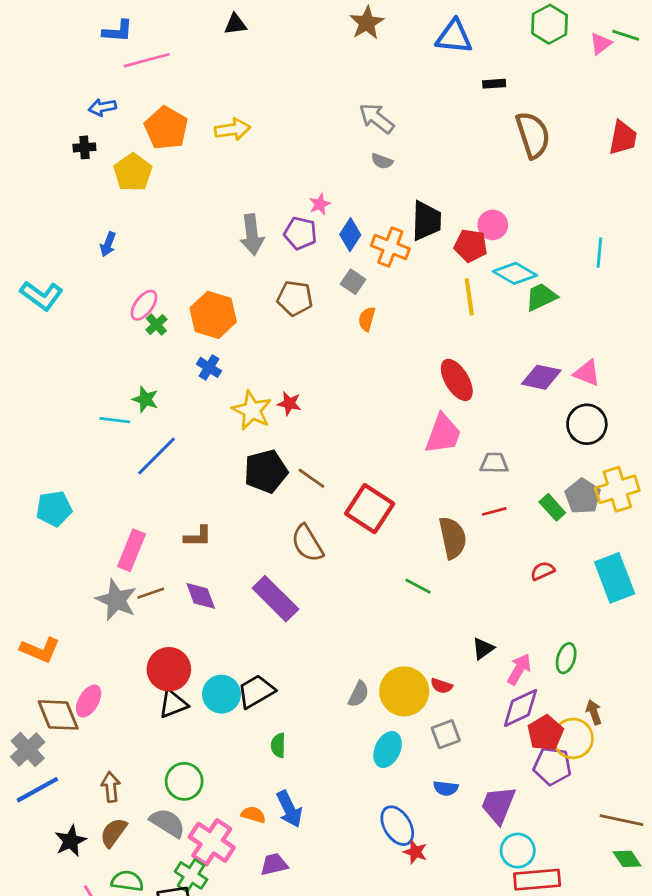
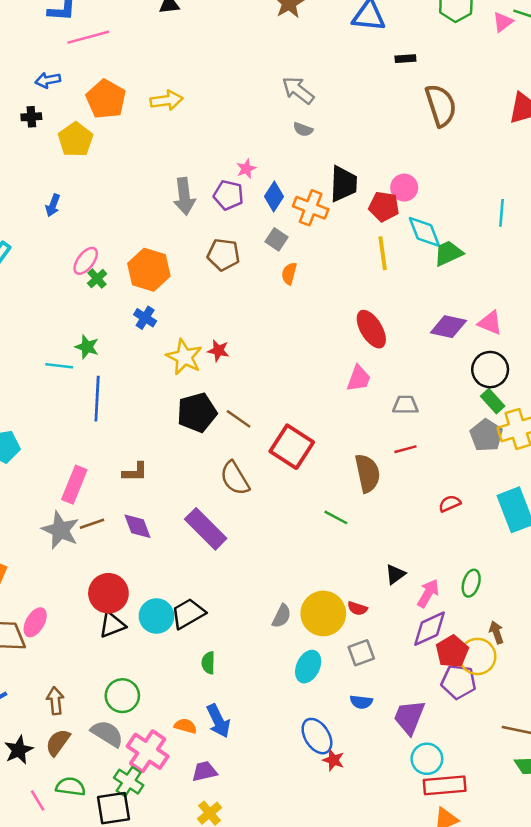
cyan diamond: (515, 273) -> (424, 232), turned 39
pink trapezoid: (443, 434) -> (359, 378), size x0.7
blue line: (156, 456) -> (97, 399), turned -42
green rectangle: (552, 507) -> (493, 401), moved

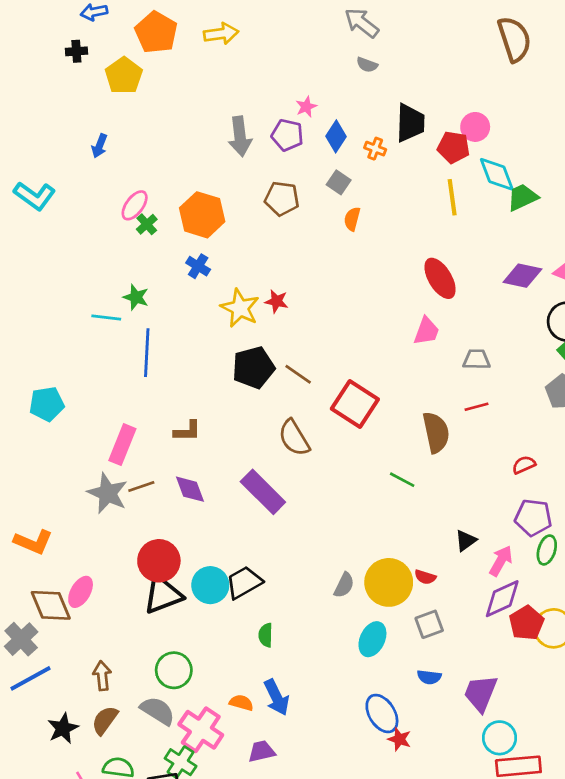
orange cross: (311, 208) -> (375, 149), size x0.6
black triangle: (112, 625) -> (163, 595), size x1.4
purple pentagon: (459, 682) -> (533, 518), moved

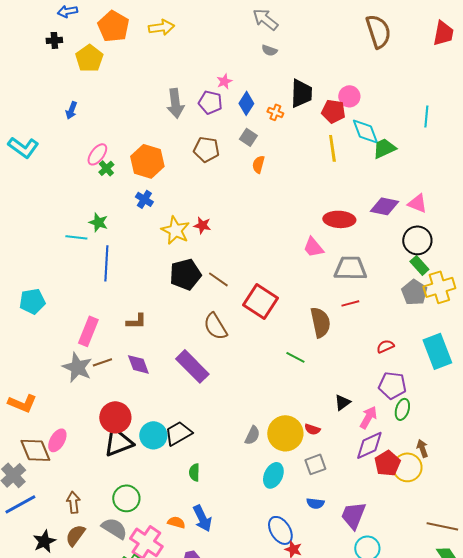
red ellipse: (440, 278) -> (339, 219), moved, turned -56
pink trapezoid: (427, 331) -> (313, 247), turned 120
gray trapezoid: (477, 359) -> (350, 268), size x1.6

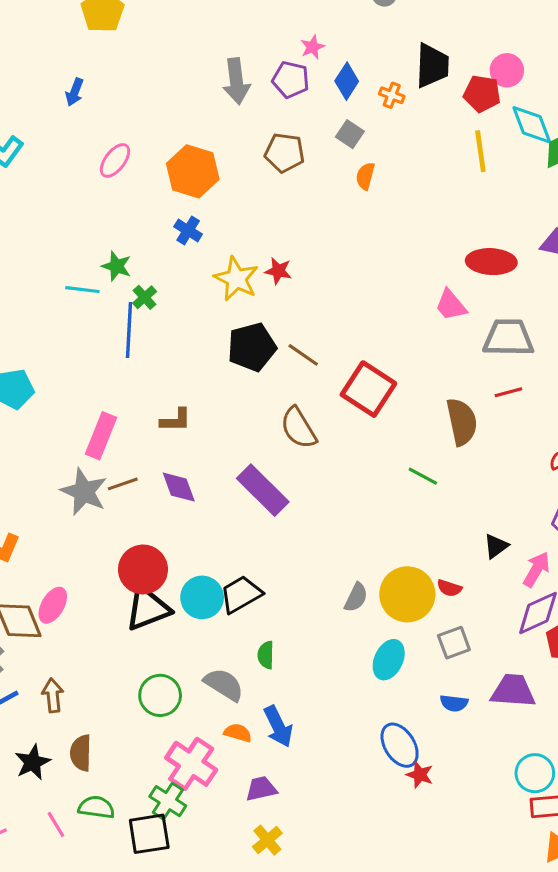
green cross: (106, 168) -> (145, 297), moved
brown arrow: (73, 502) -> (53, 695), moved
purple trapezoid: (353, 515) -> (513, 691), moved, turned 72
gray semicircle: (114, 528) -> (224, 685), moved
brown semicircle: (75, 535) -> (81, 753), turned -35

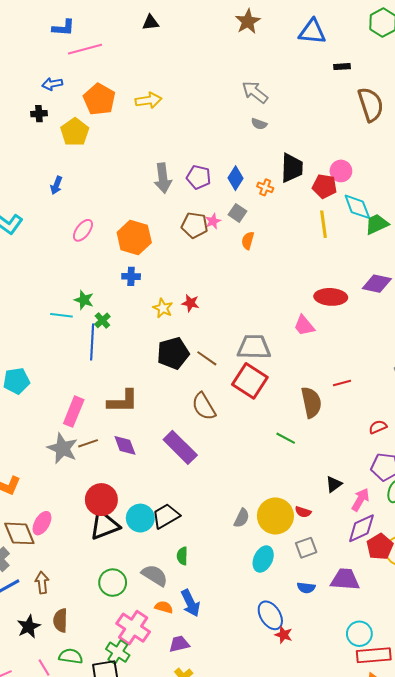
pink star: (312, 47) -> (213, 221), moved
blue cross: (188, 230) -> (131, 276), turned -30
yellow star: (236, 279) -> (163, 308), size x0.7
gray trapezoid: (508, 338) -> (254, 347), moved
brown L-shape: (176, 420) -> (123, 401), size x1.5

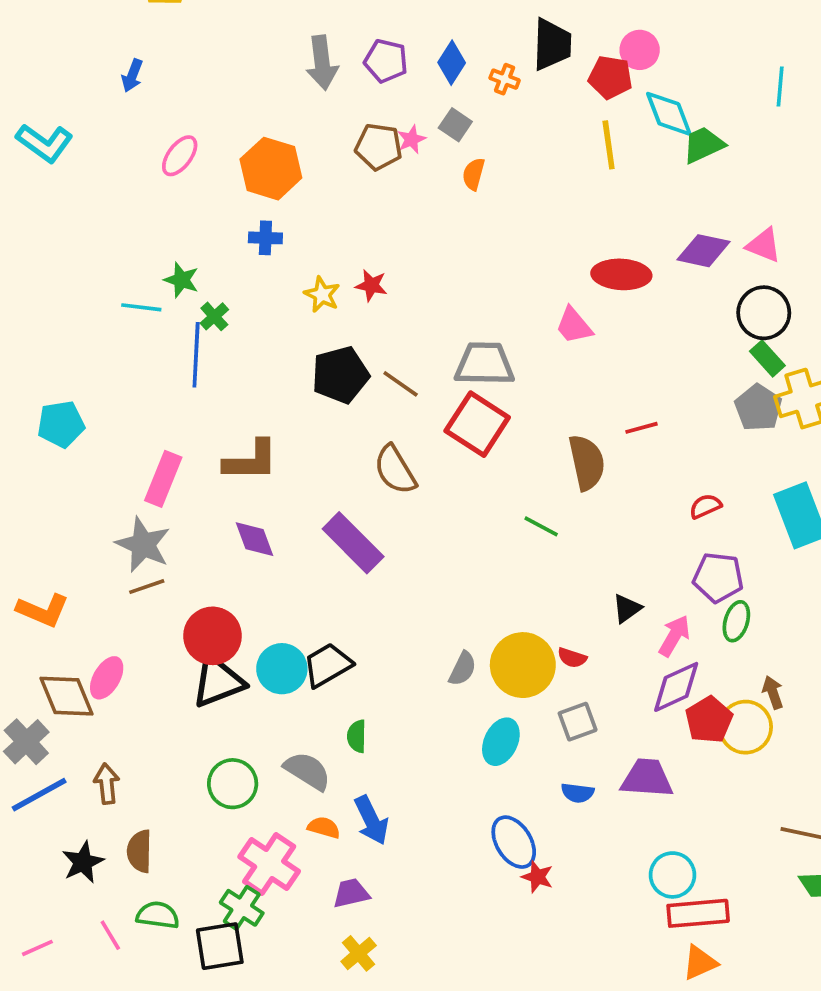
brown line: (88, 443) -> (147, 587), moved

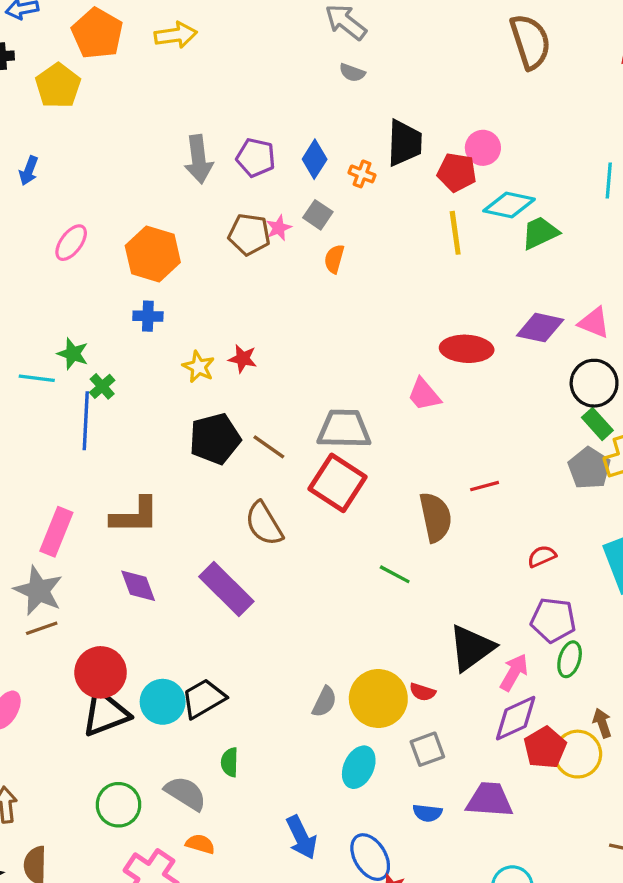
cyan diamond: (669, 114) -> (509, 205), turned -57
black triangle: (627, 608) -> (471, 648), size x1.8
blue arrow: (371, 820) -> (302, 837), moved

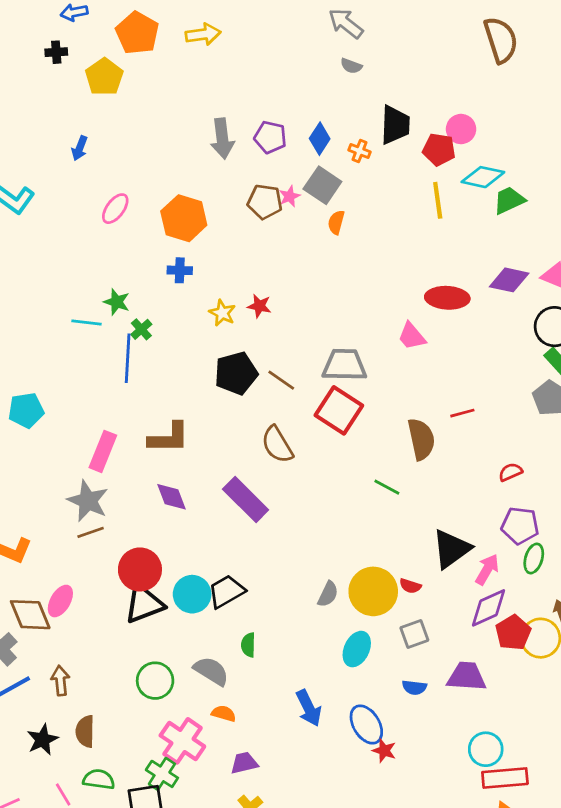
gray square: (318, 215) -> (322, 185), size x1.5

